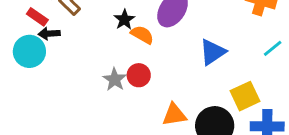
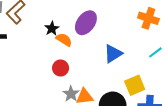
gray star: (115, 79) -> (71, 94), moved

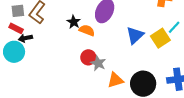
yellow square: (135, 85) -> (160, 38), moved
gray star: (71, 94) -> (98, 63), moved

